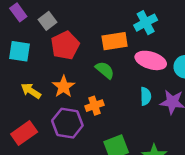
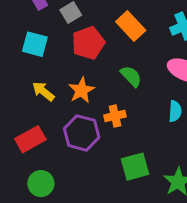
orange rectangle: (115, 41) -> (131, 26), moved, turned 50

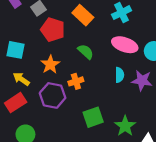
red pentagon: (88, 43) -> (53, 30), turned -30
cyan square: (35, 44) -> (16, 50), moved
yellow arrow: (43, 91) -> (21, 79), moved

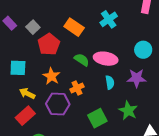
red pentagon: (53, 30) -> (49, 44), turned 30
pink ellipse: (125, 45) -> (106, 59), moved
cyan semicircle: (119, 75) -> (110, 82), moved
green star: (125, 126) -> (128, 111), moved

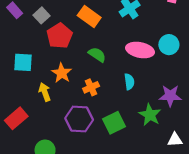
pink ellipse: (106, 59) -> (140, 50), moved
purple star: (137, 78) -> (170, 96), moved
yellow arrow: (27, 93) -> (45, 92), moved, turned 42
purple hexagon: (58, 104) -> (79, 119), moved
red rectangle: (25, 116) -> (16, 118), moved

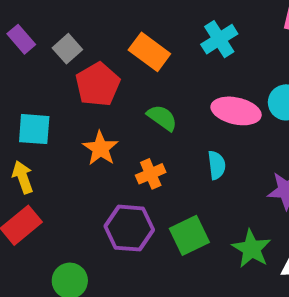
yellow arrow: (45, 92) -> (23, 177), moved
green star: (150, 115) -> (251, 249), moved

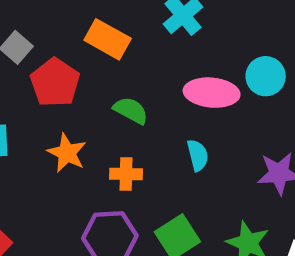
orange cross: (151, 174) -> (126, 174), turned 32

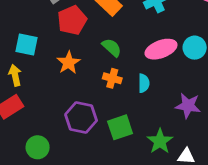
pink ellipse: (212, 93) -> (161, 49), turned -40
orange cross: (126, 174) -> (112, 78), moved

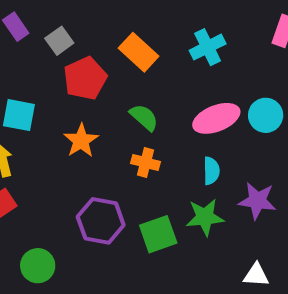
cyan semicircle: (144, 83) -> (211, 171), moved
green star: (160, 141) -> (205, 217), moved, turned 30

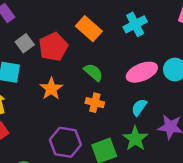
gray square: (59, 41) -> (25, 43), moved
cyan semicircle: (211, 171) -> (139, 107), turned -144
green star: (205, 217) -> (135, 139), turned -30

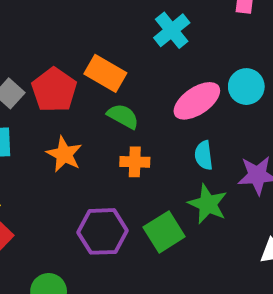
orange rectangle: (89, 29) -> (105, 73), moved
cyan semicircle: (139, 107) -> (204, 155), turned -30

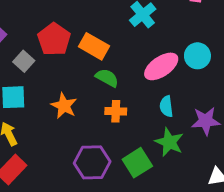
red pentagon: (54, 90) -> (54, 39), moved

